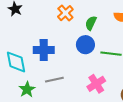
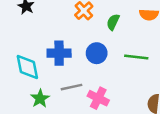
blue circle: (85, 45) -> (97, 53), moved
pink cross: (96, 84) -> (98, 98), moved, turned -30

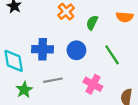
green line: (136, 57) -> (112, 55), turned 48
pink cross: (98, 98) -> (93, 84), moved

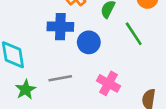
blue cross: (43, 49) -> (60, 27), moved
green line: (112, 55) -> (134, 34), moved

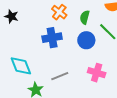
blue circle: (89, 42) -> (86, 40), moved

